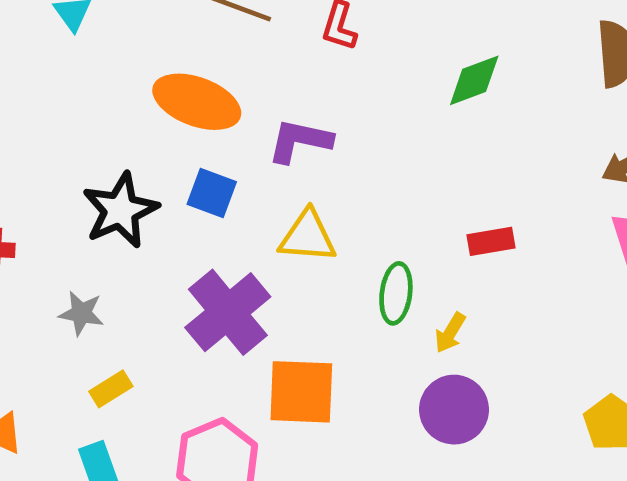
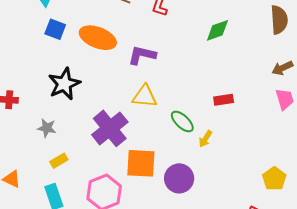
blue square: (212, 193) -> (55, 29), moved
green ellipse: (396, 293) -> (182, 122), turned -55
purple circle: (454, 410) -> (179, 178), moved

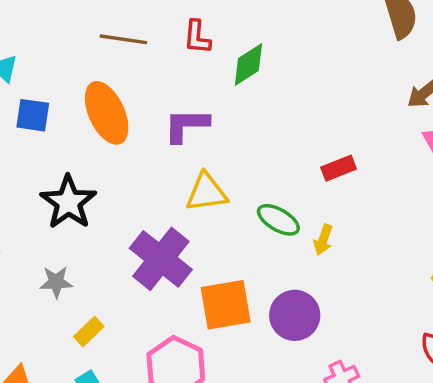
green diamond: (217, 30) -> (248, 64), moved
orange ellipse: (98, 38) -> (107, 113), turned 57

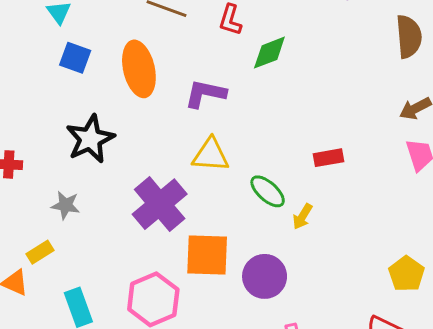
yellow rectangle: (89, 332) -> (40, 252), moved

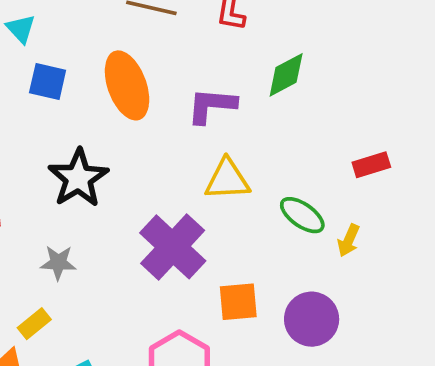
green diamond: (269, 53) -> (286, 75), moved
orange square: (207, 255) -> (238, 302), size x0.7

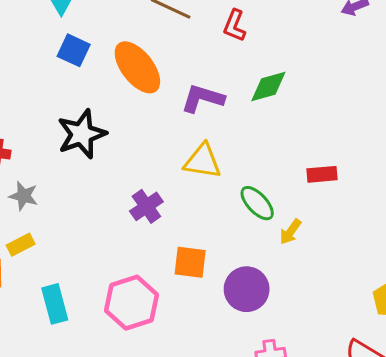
orange ellipse: (127, 85) -> (137, 67), turned -30
purple cross: (173, 247) -> (146, 206), size x0.6
gray star: (58, 263) -> (24, 196), moved

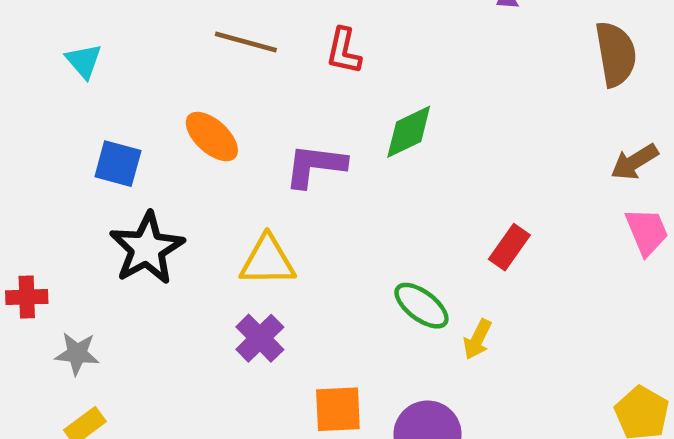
blue square: (74, 50) -> (118, 164), moved
orange ellipse: (137, 67) -> (212, 137), size x0.7
yellow triangle: (203, 161) -> (268, 261), moved
red rectangle: (322, 174) -> (509, 247), turned -40

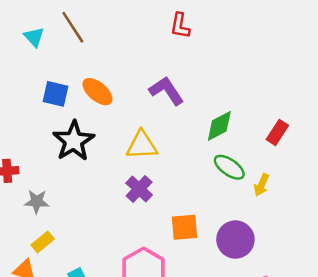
brown line: (246, 42) -> (73, 27), moved, turned 44
green diamond: (409, 132) -> (219, 126), moved
orange ellipse: (212, 137) -> (97, 92), moved
purple L-shape: (315, 166) -> (166, 91), turned 51

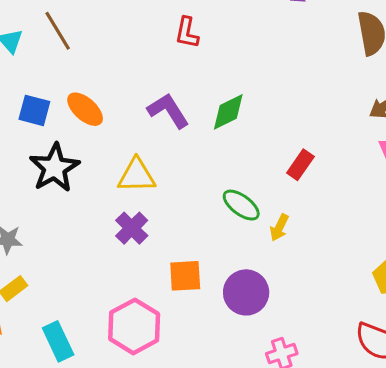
green diamond: (219, 126) -> (228, 112), moved

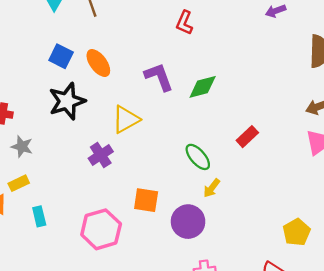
yellow triangle: (136, 176) -> (126, 119), turned -40
purple cross: (132, 228) -> (101, 155), moved
yellow arrow: (279, 228) -> (212, 188), moved
cyan rectangle: (58, 341) -> (39, 216), moved, size x0.7

